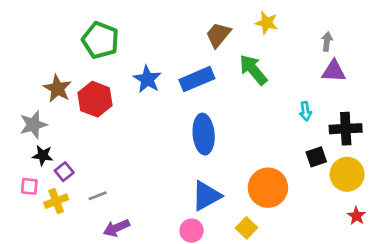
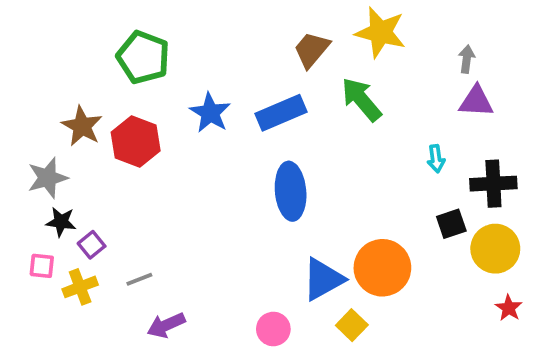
yellow star: (267, 23) -> (380, 32), size x1.5
blue triangle: (206, 196) -> (323, 279), moved

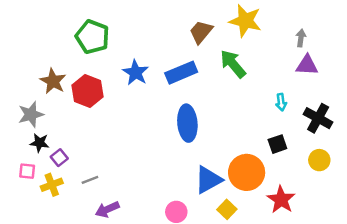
black cross: (493, 184) -> (318, 118), turned 32
black square: (451, 224) -> (277, 144), moved
yellow circle: (495, 249) -> (319, 160), size x0.7
red star: (509, 308) -> (281, 200), moved, size x1.6

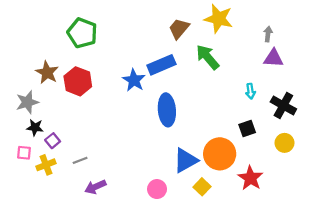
blue star: (136, 73) -> (134, 80), moved

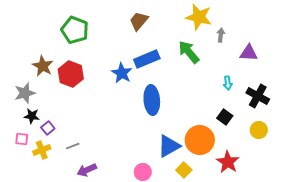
brown trapezoid: (179, 29) -> (139, 21), moved
gray arrow: (268, 34) -> (221, 35), moved
black square: (247, 129) -> (225, 117), turned -35

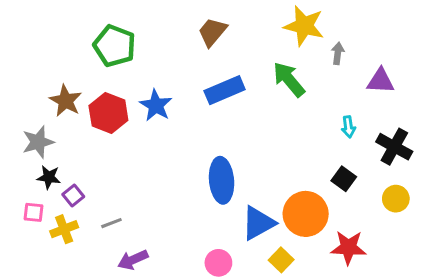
blue star: (122, 73) -> (156, 105), moved
blue ellipse: (152, 100) -> (222, 180), moved
red star: (228, 162) -> (348, 248), turned -30

